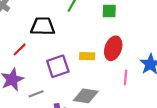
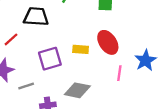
red ellipse: (113, 48) -> (108, 42), turned -55

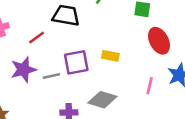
red ellipse: (108, 42) -> (159, 41), moved
gray line: (26, 86) -> (51, 76), moved

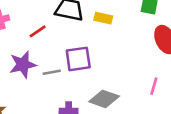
yellow rectangle: (110, 56) -> (103, 18), moved

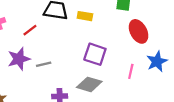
purple square: (78, 59) -> (95, 54), moved, turned 30

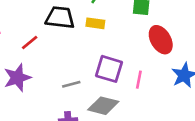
gray line: (44, 64) -> (71, 84), moved
pink line: (131, 71) -> (139, 80), moved

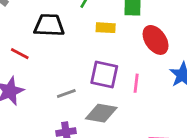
yellow rectangle: (95, 23) -> (106, 28), moved
red line: (30, 43) -> (20, 54), turned 72

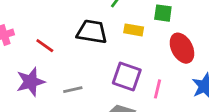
black trapezoid: (49, 25) -> (92, 32), moved
gray line: (66, 94) -> (73, 90), moved

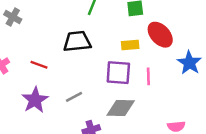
yellow rectangle: (134, 30) -> (130, 45), moved

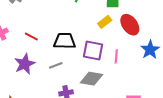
black trapezoid: (77, 41) -> (65, 41), moved
yellow rectangle: (130, 45) -> (105, 22), moved, turned -40

